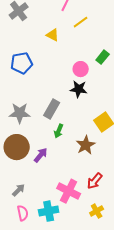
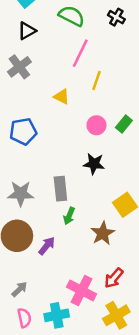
yellow line: (81, 22) -> (96, 81), turned -35
pink circle: (81, 69) -> (96, 125), moved
gray rectangle: (52, 109) -> (60, 189), turned -36
yellow cross: (97, 211) -> (116, 315), size x1.5

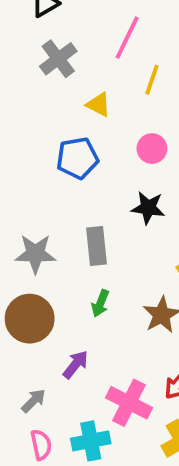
gray cross: (19, 67) -> (58, 59), moved
blue pentagon: (23, 131) -> (77, 158), moved
green arrow: (69, 216) -> (100, 303), moved
purple arrow: (47, 246) -> (75, 364), moved

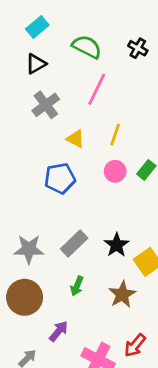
yellow line: (152, 80) -> (115, 135), moved
black star: (148, 208) -> (117, 245), moved, turned 30
gray rectangle: (97, 246) -> (74, 243), turned 52

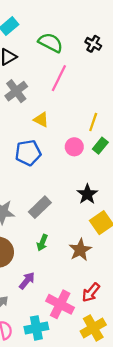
yellow line: (115, 135) -> (93, 122), moved
black star: (117, 245) -> (87, 194), moved

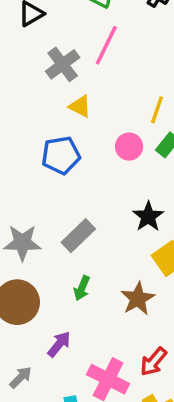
gray cross: (16, 91) -> (63, 64), moved

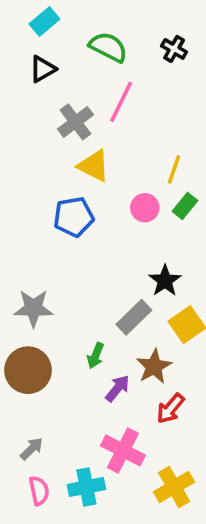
yellow triangle: (80, 106) -> (94, 166), size x1.4
gray rectangle: (78, 236) -> (134, 317), moved
purple arrow: (59, 344) -> (117, 388), moved
red arrow: (154, 362) -> (170, 408), moved

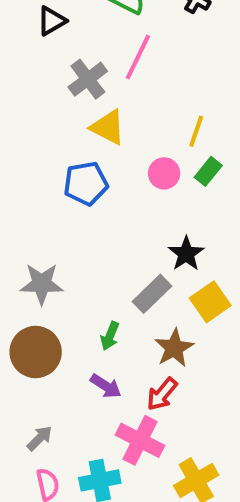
purple arrow: (117, 388) -> (106, 386), moved, turned 84
red arrow: (170, 408) -> (162, 394), moved

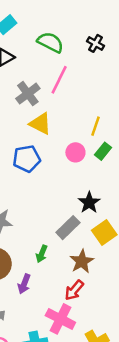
purple arrow: (106, 386) -> (24, 284), moved, turned 78

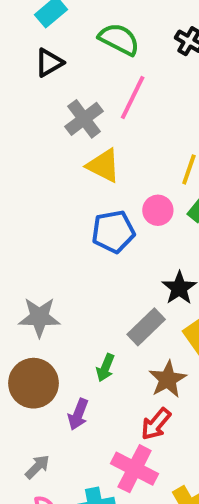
blue pentagon: (27, 159) -> (113, 232), moved

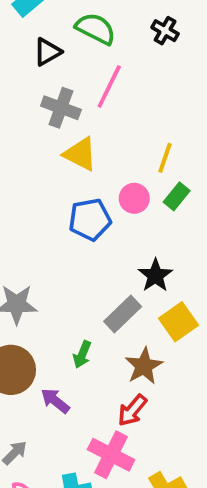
black triangle: (49, 63) -> (47, 52), moved
gray cross: (84, 119) -> (61, 108), turned -33
purple arrow: (78, 414) -> (55, 401), turned 108

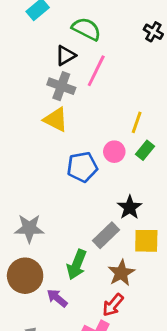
black cross: (165, 31) -> (153, 32), moved
black triangle: (47, 52) -> (66, 55), moved
yellow triangle: (80, 154) -> (56, 120), moved
yellow square: (179, 322) -> (146, 241), turned 36
green arrow: (82, 354) -> (77, 265), size x1.5

